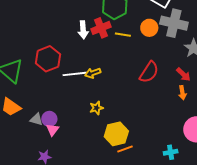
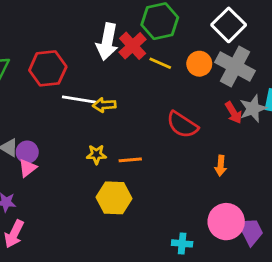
red cross: (101, 28) -> (133, 46), turned -36
white arrow: (83, 30) -> (107, 42), size x1.4
red semicircle: (149, 72) -> (182, 125), turned 75
red arrow: (183, 74) -> (233, 113), moved
orange line: (125, 149) -> (130, 160), moved

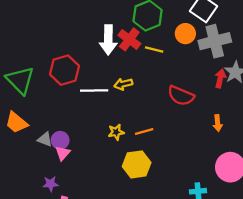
orange circle: (199, 64) -> (185, 34), moved
gray cross: (235, 67) -> (215, 41), turned -32
yellow arrow: (104, 105) -> (123, 84), moved
red arrow: (233, 113) -> (220, 78), turned -126

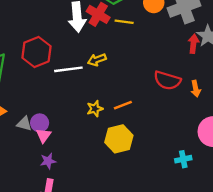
red semicircle: (181, 96) -> (167, 80), moved
purple star: (50, 184) -> (48, 161), moved

